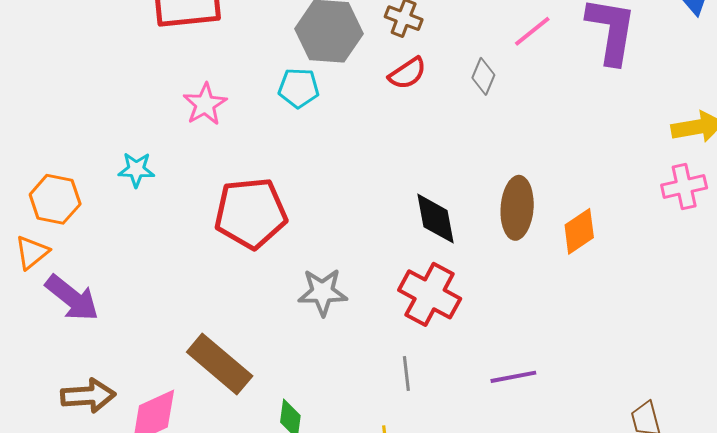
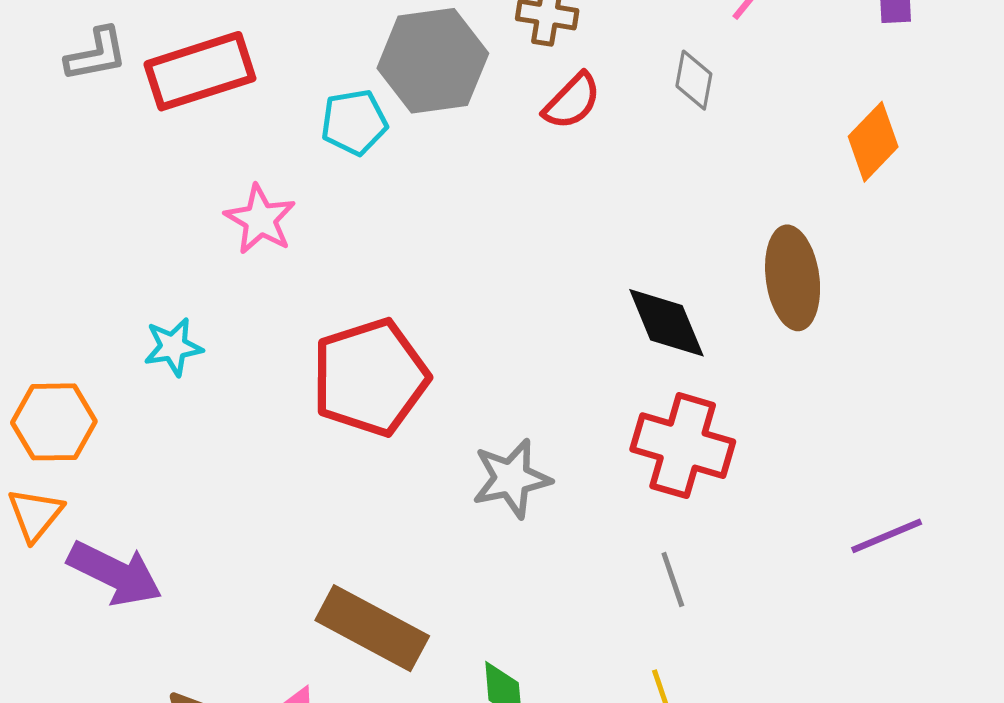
cyan pentagon: (299, 88) -> (354, 122), moved
orange diamond: (579, 231) -> (873, 142), moved
purple line: (513, 377) -> (887, 536), moved

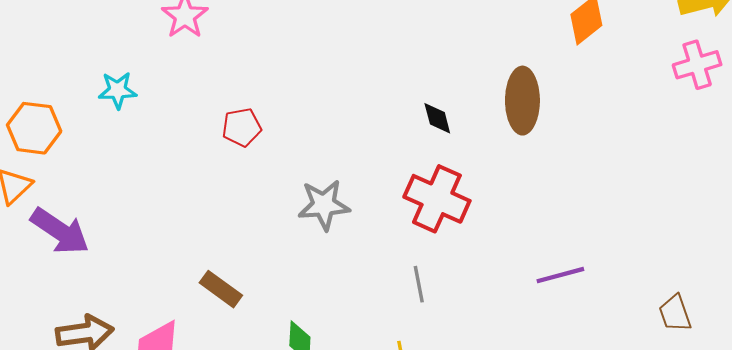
black diamond: (666, 323) -> (437, 118), size x0.6
red pentagon: (370, 377) -> (242, 127), size x0.5
brown rectangle: (372, 628) -> (221, 289), size x0.6

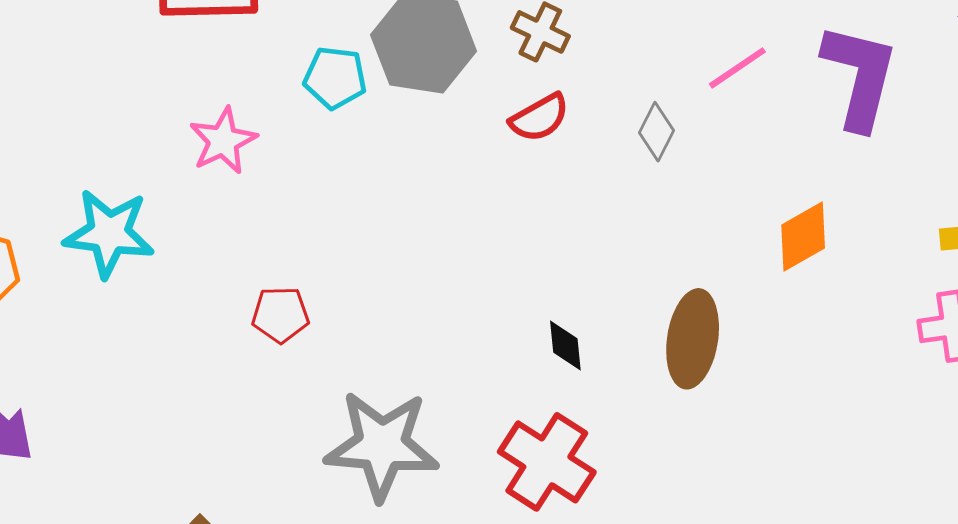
cyan star: (117, 90) -> (109, 233), size x1.6
gray star: (324, 205) -> (382, 445), size x1.5

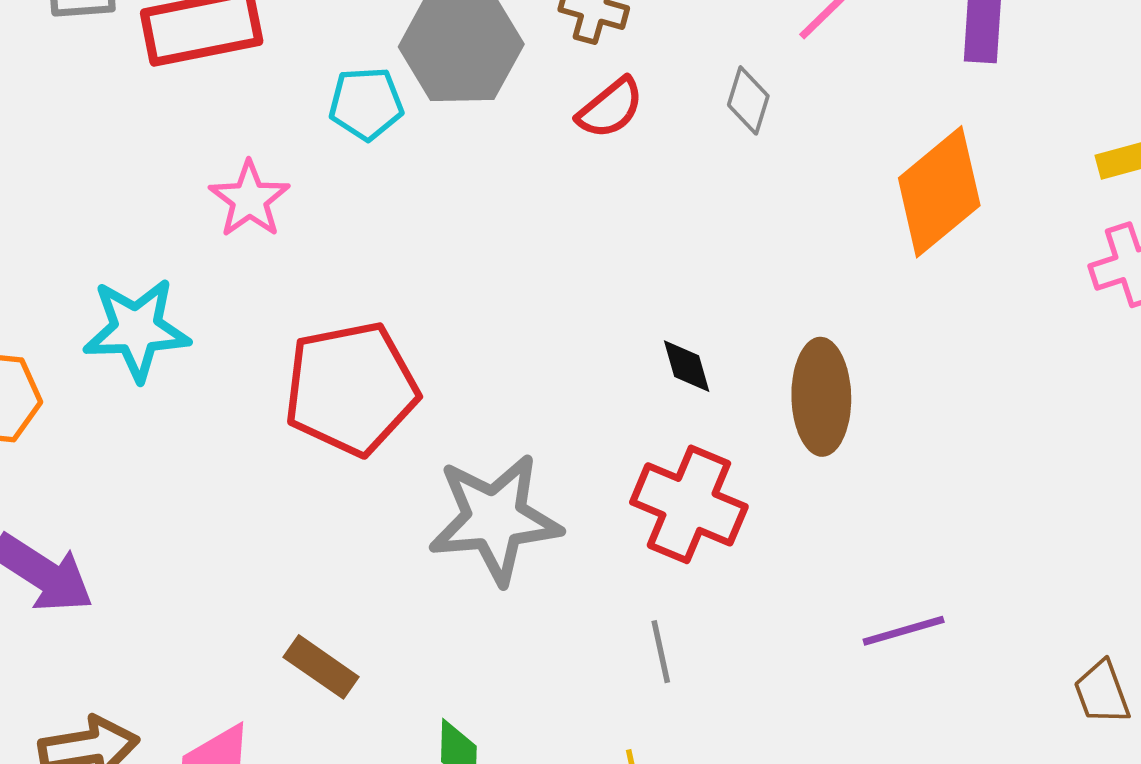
orange diamond: (803, 237) -> (939, 192), size x1.5
red pentagon: (280, 315) -> (351, 388), size x2.0
brown ellipse: (693, 339) -> (821, 397), moved

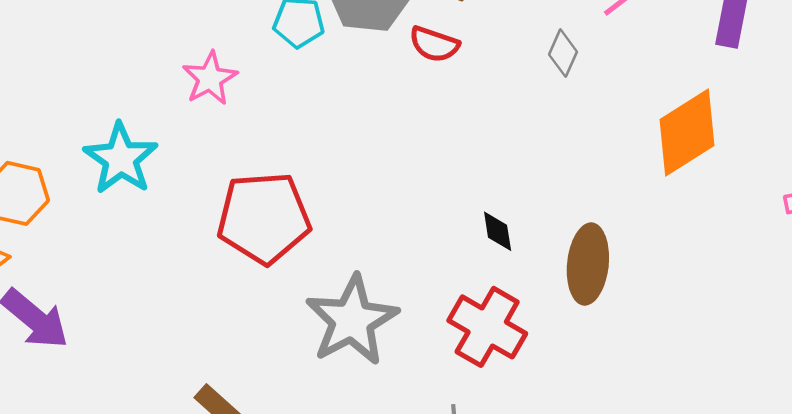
red semicircle: (610, 108) -> (434, 44), moved, turned 51
cyan star: (136, 329) -> (121, 159), turned 30
gray star: (495, 519) -> (352, 320), turned -30

